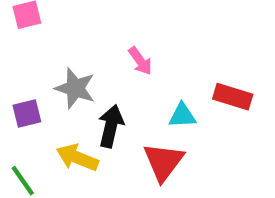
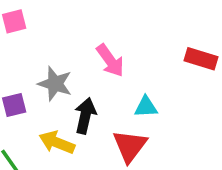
pink arrow: (140, 61) -> (110, 61), size x1.4
red rectangle: (233, 97) -> (201, 59), moved

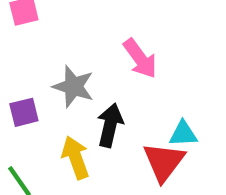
cyan triangle: (146, 107) -> (183, 134), moved
yellow arrow: (57, 142) -> (76, 158), turned 48

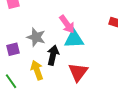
cyan triangle: (183, 134) -> (74, 39), moved, size x1.5

